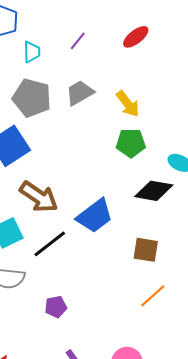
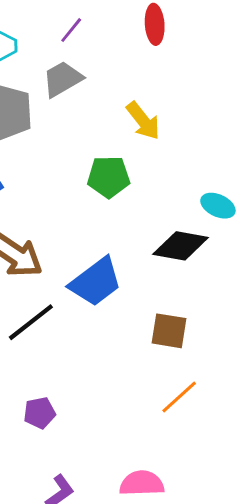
red ellipse: (136, 37) -> (155, 24), turned -56
gray trapezoid: (80, 93) -> (63, 79), moved
green pentagon: (131, 143) -> (109, 177), moved

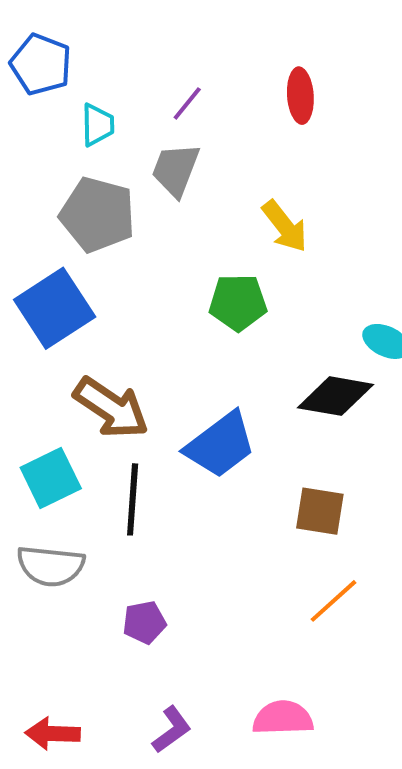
gray trapezoid: (63, 79) -> (176, 170), turned -39
black line: (31, 322) -> (133, 499), turned -48

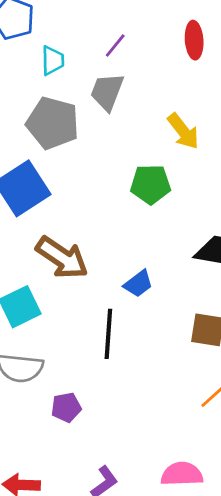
blue trapezoid: (220, 445) -> (138, 284), size x0.6
black line: (133, 499) -> (108, 334), moved
purple pentagon: (144, 622) -> (66, 407), moved

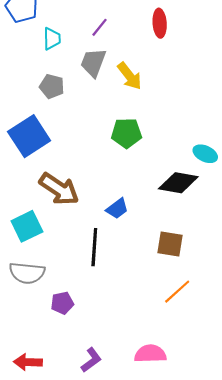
gray pentagon: (53, 123) -> (52, 86), size x0.6
yellow arrow: (183, 131) -> (130, 76), moved

